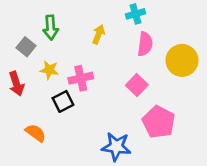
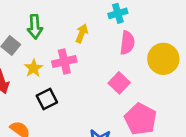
yellow star: (49, 70) -> (34, 68), turned 30
pink cross: (81, 78) -> (64, 62), moved

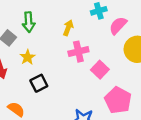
pink semicircle: (127, 43) -> (118, 26), moved, turned -144
pink cross: (64, 62) -> (78, 52), moved

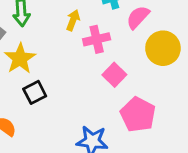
pink cross: (78, 52) -> (97, 39), moved
yellow star: (27, 57) -> (20, 59), size x1.5

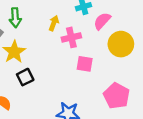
pink square: (114, 75) -> (85, 64), turned -35
pink pentagon: (138, 115) -> (116, 96), moved

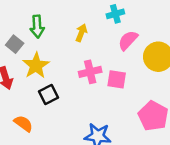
pink semicircle: (102, 21) -> (128, 40), moved
pink cross: (71, 37) -> (90, 72), moved

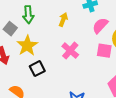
pink cross: (90, 72) -> (70, 51), turned -36
pink square: (117, 79) -> (104, 51), moved

